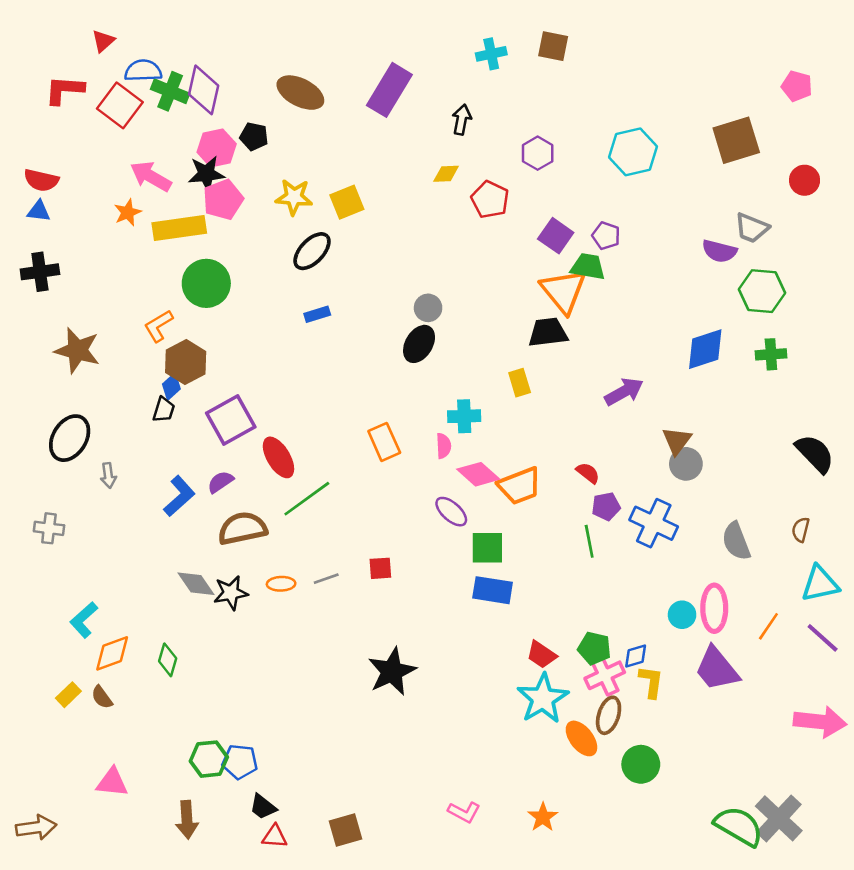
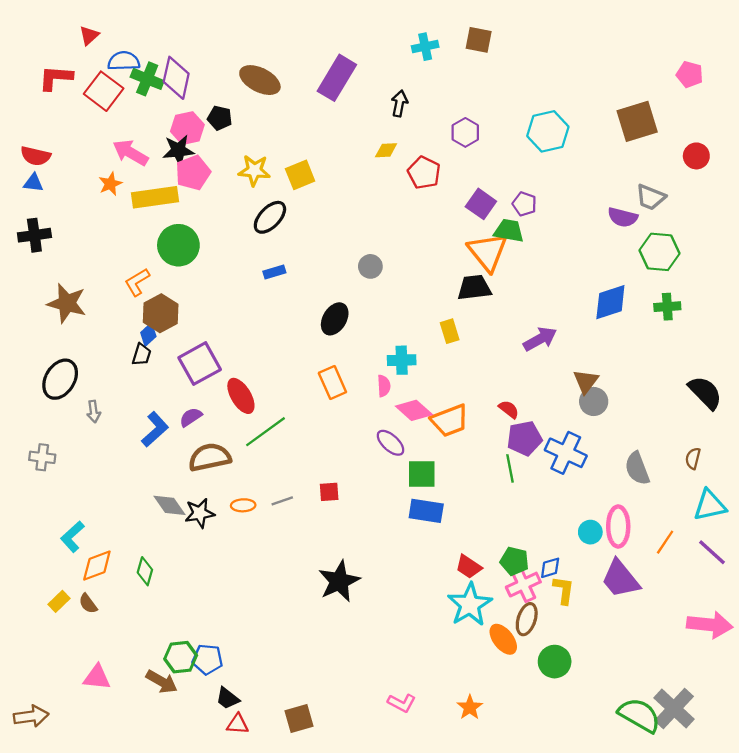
black ellipse: (419, 344) -> (335, 319), moved
purple pentagon: (606, 506) -> (524, 438), size x1.4
brown arrow: (187, 820) -> (162, 682), moved, turned -56

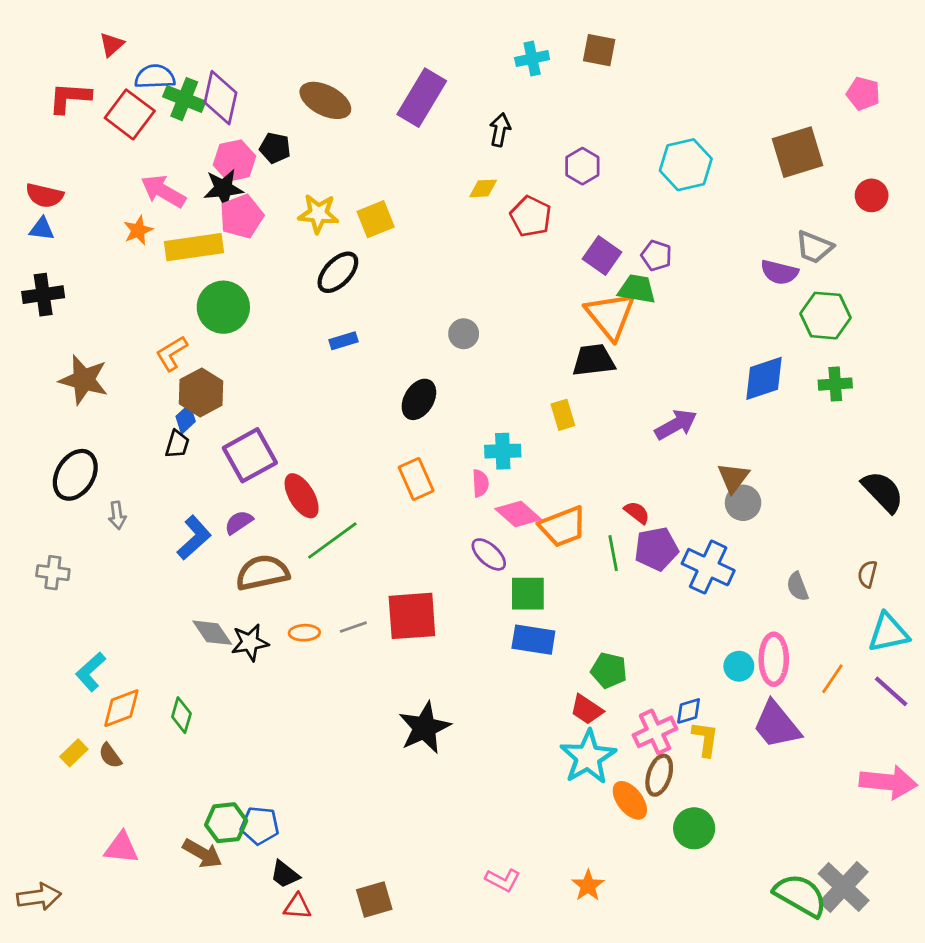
green line: (510, 468) -> (613, 553), moved
gray semicircle: (637, 468) -> (798, 587), size x0.7
red square: (329, 492) -> (412, 616), size x2.0
green pentagon: (514, 561) -> (609, 670), moved

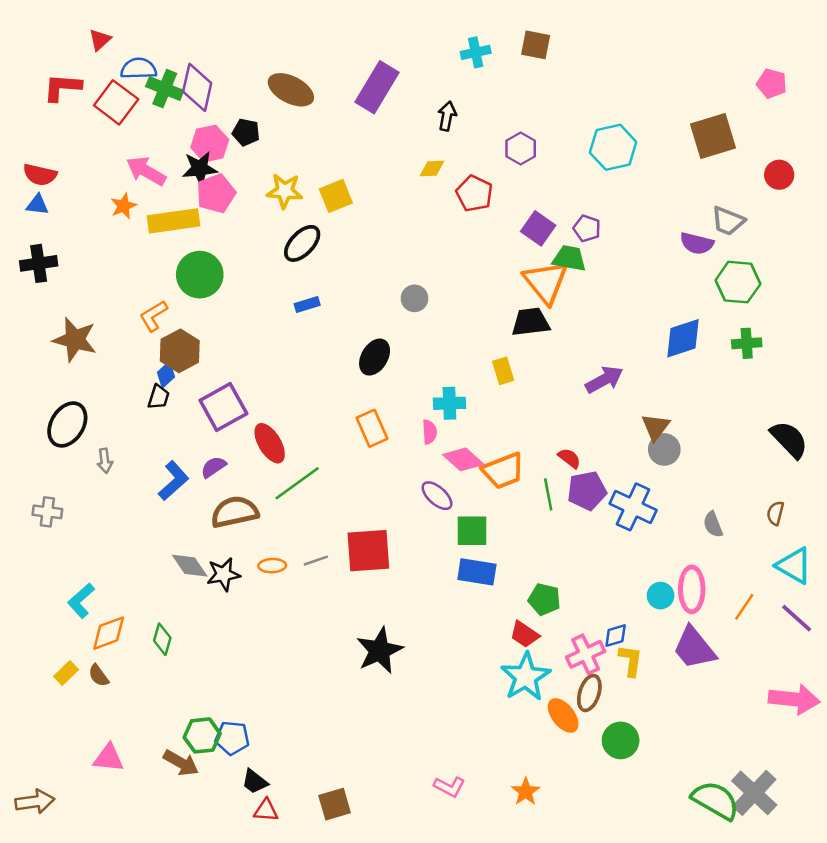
cyan triangle: (888, 633) -> (794, 566), turned 42

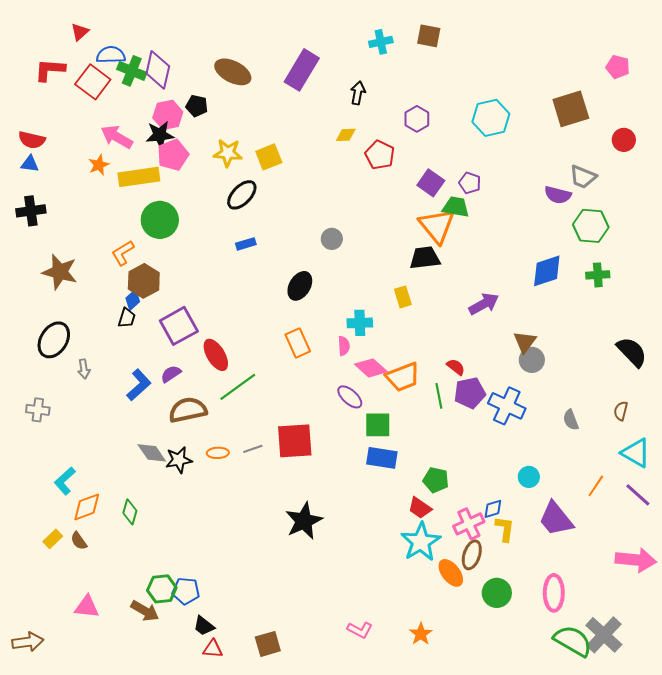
pink ellipse: (692, 589) -> (554, 593), moved

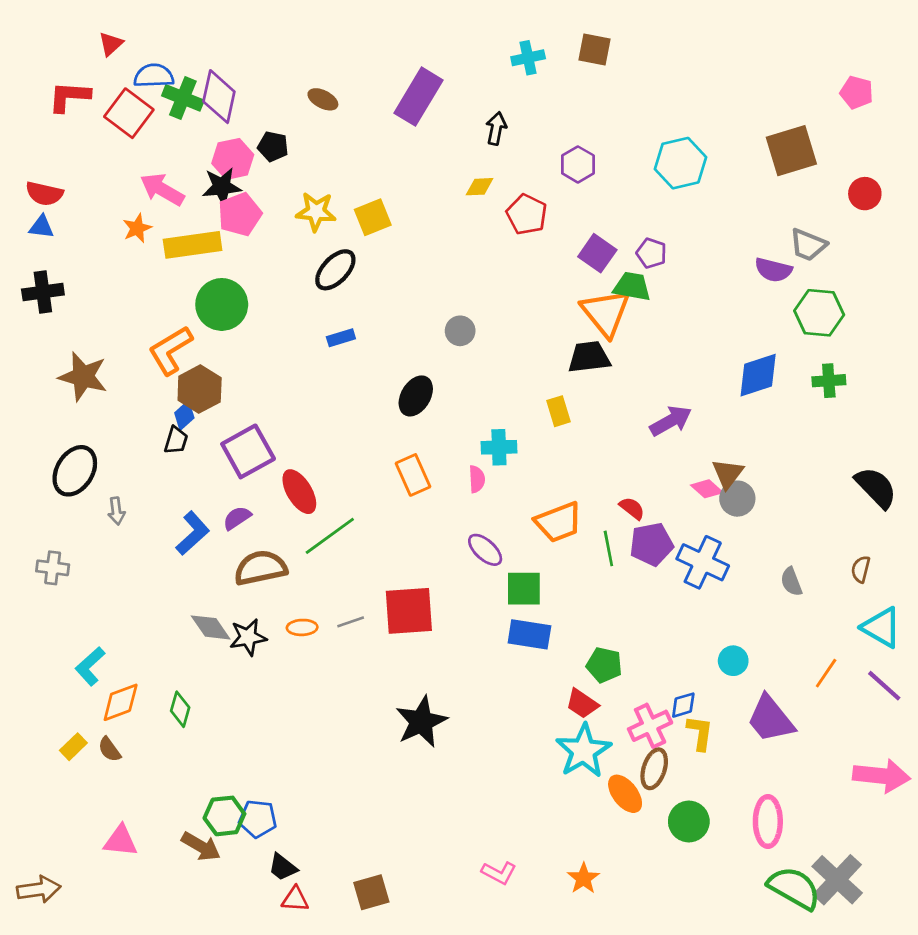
brown ellipse: (233, 72) -> (323, 99), size x0.6
orange L-shape: (123, 253) -> (170, 350), size x1.4
pink diamond: (371, 368) -> (707, 489), moved, size x0.7

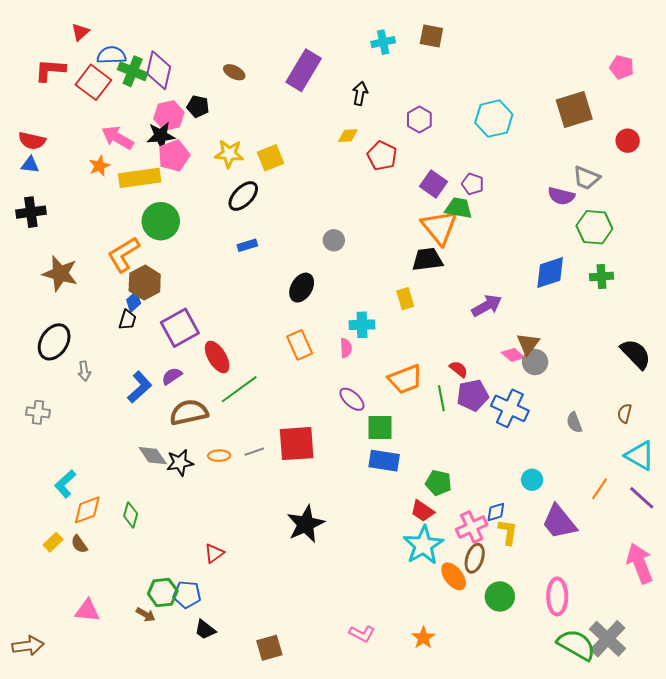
pink arrow: (881, 776) -> (640, 563), turned -117
brown arrow: (201, 846) -> (146, 615), size x0.7
red triangle: (295, 899) -> (214, 553), moved, turned -40

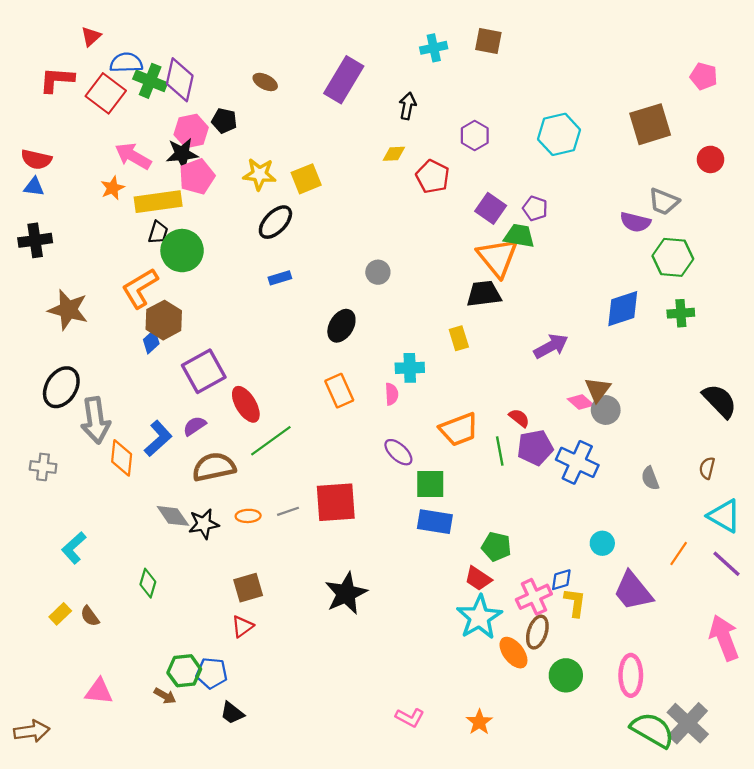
black trapezoid: (128, 320) -> (158, 232), moved
gray arrow: (84, 371) -> (95, 420), size x2.0
orange diamond: (87, 510) -> (122, 458), moved, turned -64
brown square: (269, 648) -> (248, 588), moved

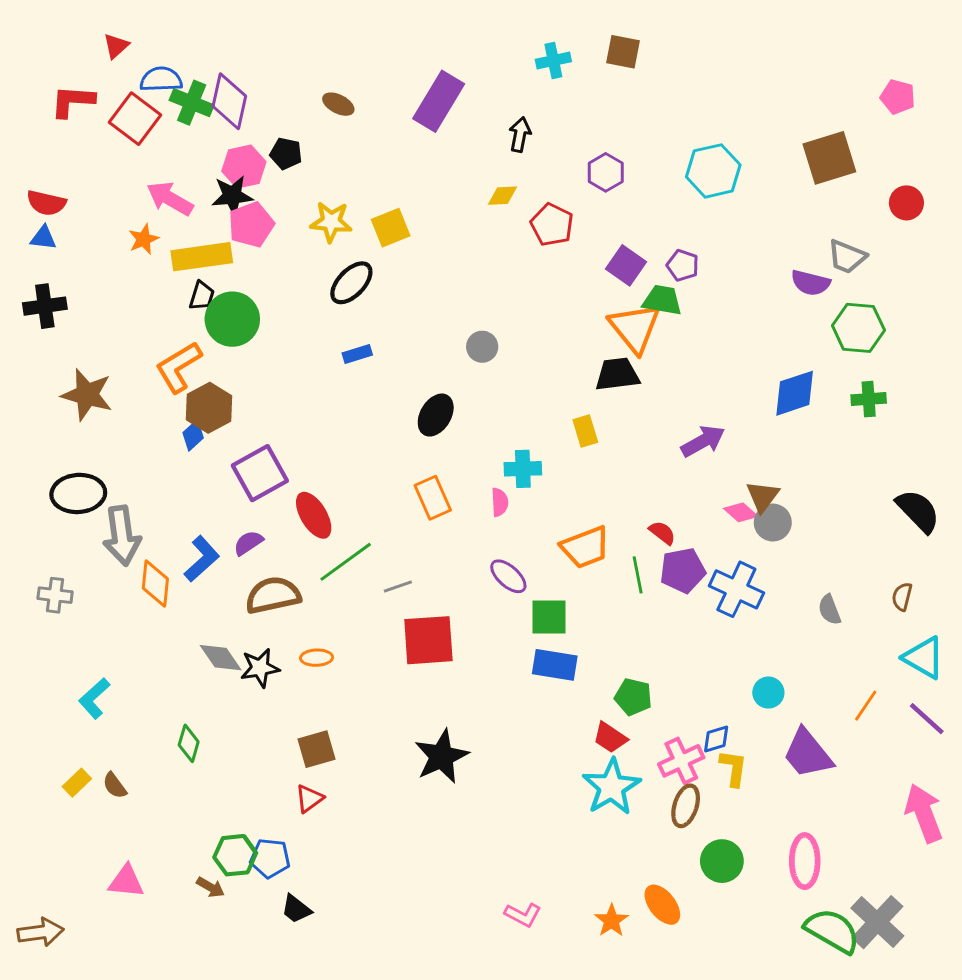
black ellipse: (61, 387) -> (78, 493), turned 54
gray line: (288, 511) -> (398, 586), moved
orange ellipse: (513, 653) -> (662, 905), moved

